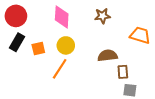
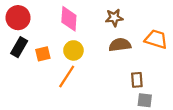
brown semicircle: (108, 56) -> (120, 45), moved

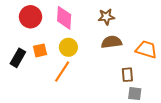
red circle: (18, 18) -> (31, 17), moved
orange trapezoid: (156, 39) -> (146, 49), moved
black rectangle: (19, 47) -> (18, 58), moved

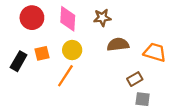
brown star: (106, 17) -> (102, 18), moved
brown rectangle: (127, 75) -> (135, 79), turned 64

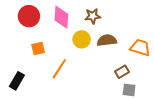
yellow circle: (72, 50) -> (82, 39), moved
black rectangle: (19, 61) -> (17, 81), moved

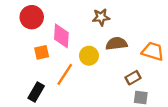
pink diamond: (61, 17) -> (61, 36), moved
yellow circle: (82, 39) -> (89, 56), moved
black rectangle: (17, 81) -> (36, 92), moved

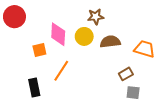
red circle: (32, 17) -> (14, 17), moved
yellow circle: (89, 56) -> (84, 36), moved
black rectangle: (36, 92) -> (34, 87), turned -42

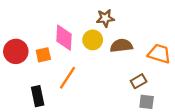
red circle: (14, 17) -> (16, 51), moved

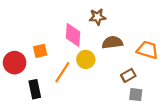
pink diamond: (64, 38) -> (73, 35), moved
yellow circle: (93, 40) -> (86, 59), moved
red circle: (16, 51) -> (15, 63), moved

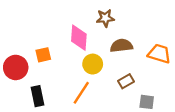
orange line: (62, 72) -> (81, 93), moved
brown rectangle: (128, 75) -> (126, 81), moved

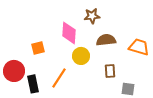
red circle: (16, 67) -> (14, 71), moved
brown rectangle: (126, 81) -> (110, 71), turned -64
orange line: (81, 93) -> (59, 78), moved

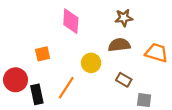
brown star: (92, 16) -> (124, 18), moved
pink diamond: (69, 33) -> (71, 21), moved
brown rectangle: (110, 71) -> (124, 80), turned -56

